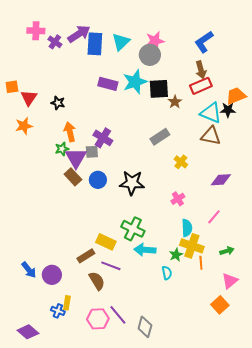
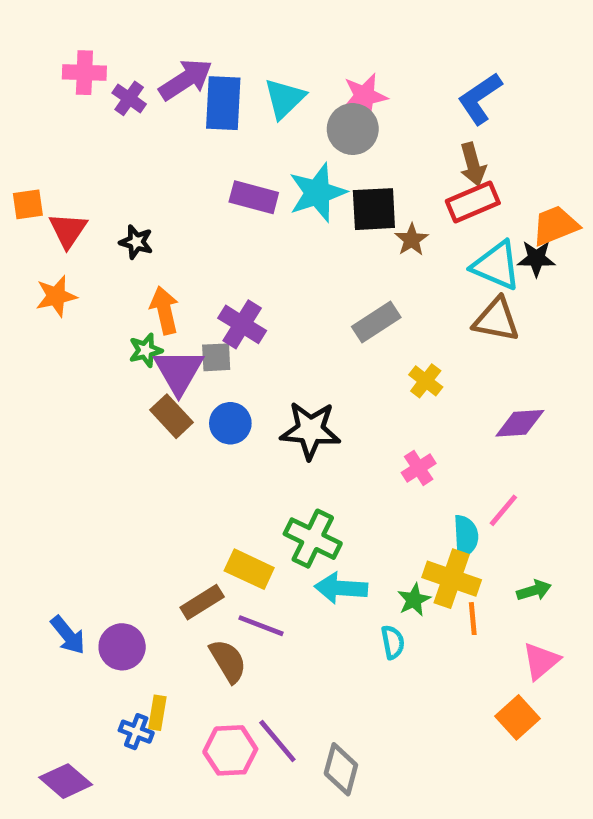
cyan semicircle: (187, 228) -> (466, 536), moved

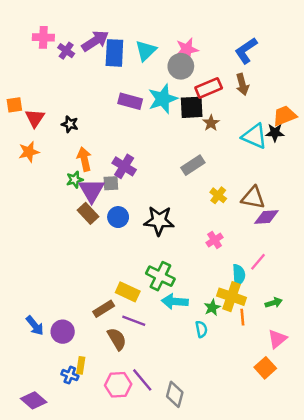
red rectangle: (473, 202) -> (209, 88), moved
brown triangle: (496, 320) -> (253, 198), moved

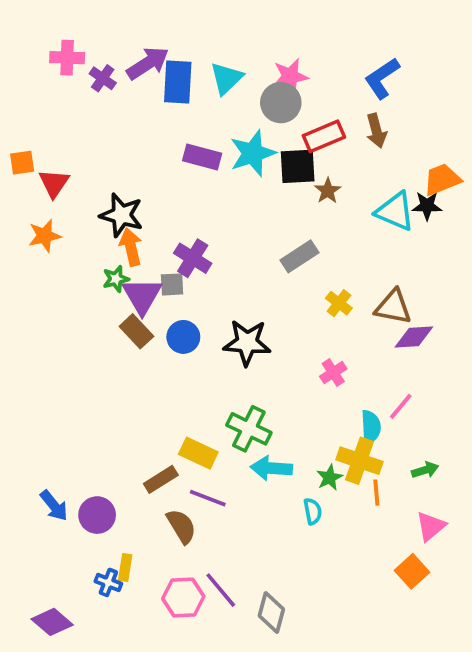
black star: (70, 124) -> (121, 215), moved, size x1.6

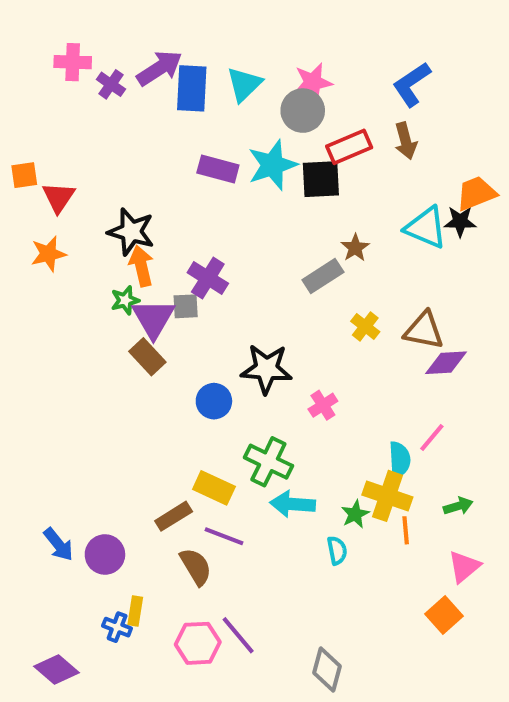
brown star: (328, 191) -> (355, 248), moved
blue circle: (183, 337) -> (214, 401), moved
pink cross: (333, 373) -> (323, 405), moved
gray diamond: (271, 613) -> (327, 670), moved

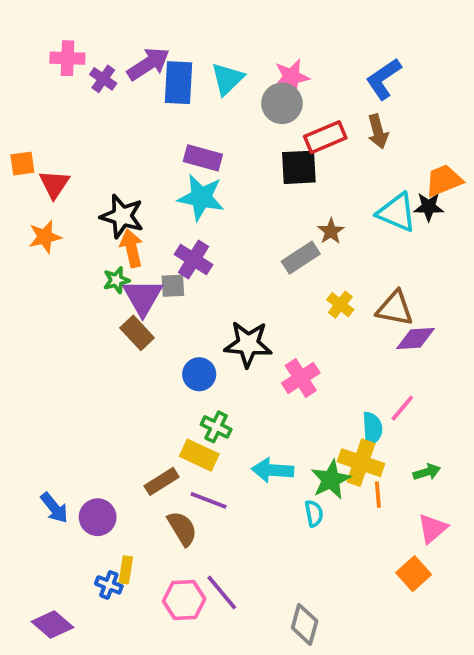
cyan star: (272, 165) -> (201, 197), moved, turned 30
pink cross: (323, 405) -> (301, 378), size x1.4
green cross: (268, 462) -> (216, 427), moved, size x0.7
green star: (355, 514) -> (331, 480), size x1.5

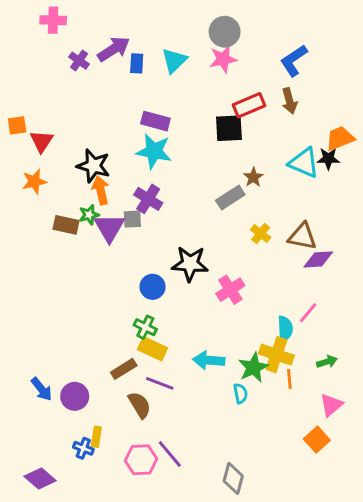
pink cross: (67, 58) -> (53, 20), moved
blue rectangle: (178, 83) -> (137, 63), size x0.6
gray circle: (282, 103) -> (225, 32), moved
brown rectangle: (137, 333) -> (66, 225), moved, turned -35
green cross: (216, 427) -> (145, 327), moved

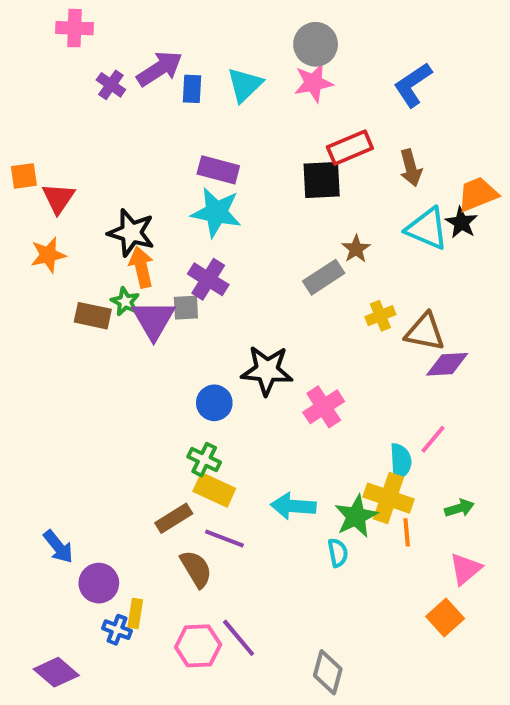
brown arrow: (289, 101) -> (411, 168), moved
black star: (328, 159) -> (461, 223), turned 30
green star: (89, 215) -> (125, 302), turned -30
yellow cross: (261, 233) -> (380, 316), moved, turned 30
purple circle: (75, 396) -> (99, 583), moved

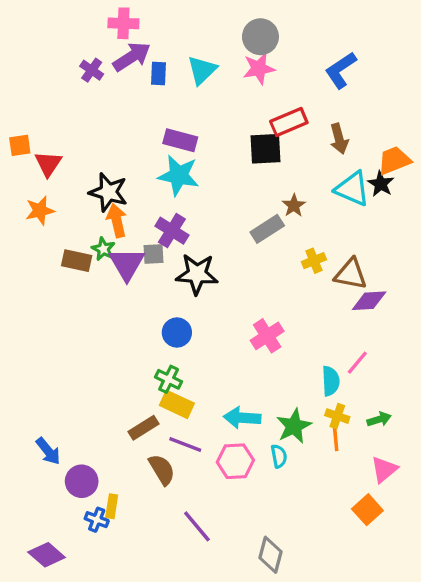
pink cross: (75, 28) -> (123, 23), moved
black star: (267, 370) -> (197, 274), moved
yellow cross: (388, 498) -> (337, 416), moved, size x0.6
pink hexagon: (198, 646) -> (235, 461), moved

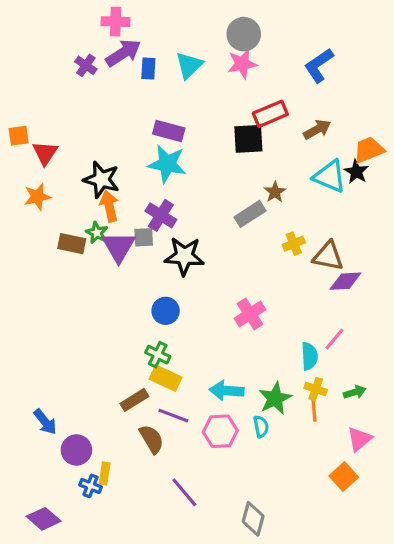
brown arrow: (339, 139) -> (317, 129), turned -104

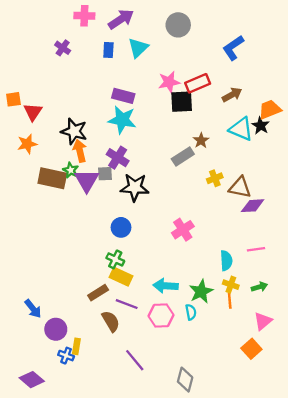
purple arrow: (123, 53) -> (121, 19), moved
pink star: (242, 64) -> (169, 82), moved
brown rectangle: (72, 244) -> (52, 178), size x1.4
pink line: (334, 339) -> (256, 249), moved, turned 42

